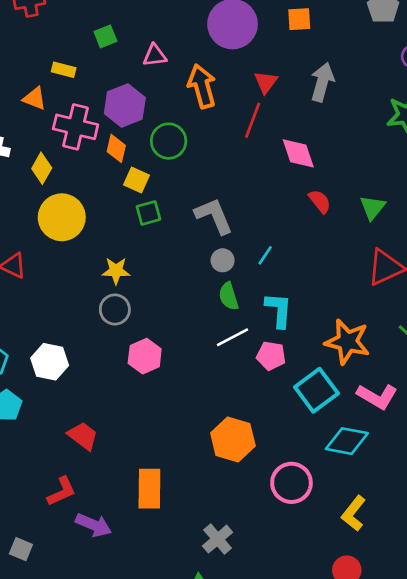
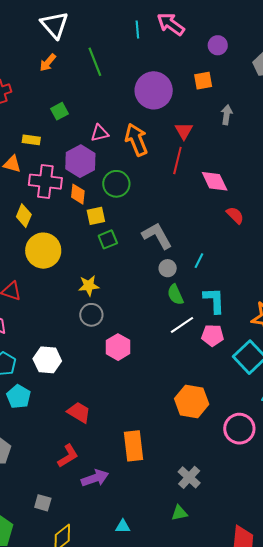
pink triangle: (155, 55) -> (100, 133), moved
gray arrow: (322, 82) -> (227, 115), moved, size x0.7
yellow square: (137, 180) -> (96, 216), turned -30
purple arrow: (94, 525) -> (95, 478), turned -36

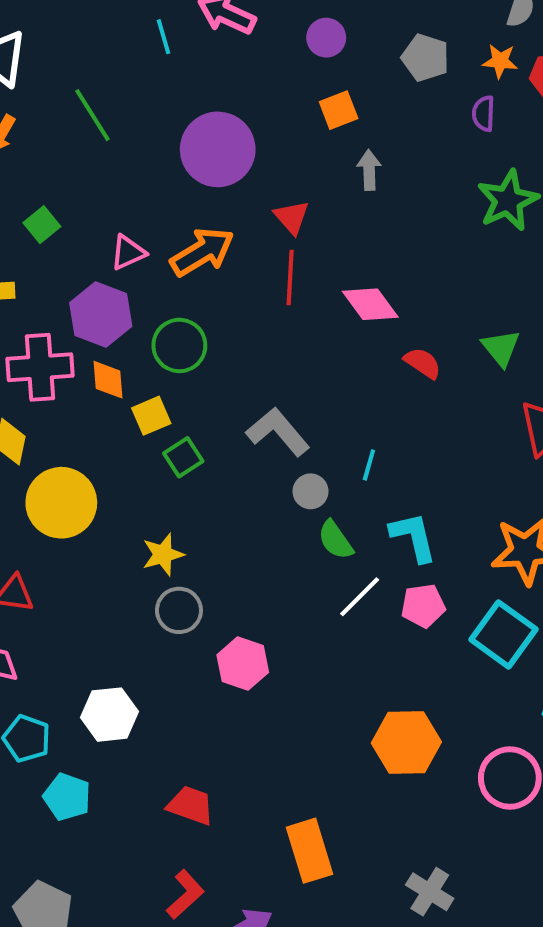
orange square: (203, 81) -> (339, 110), moved
orange arrow: (136, 140) -> (202, 252), turned 92

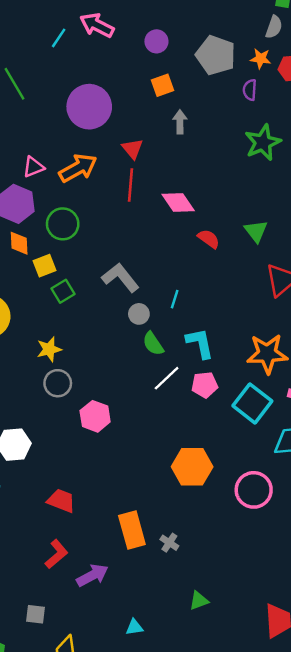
cyan line: (164, 37) -> (59, 38), turned 48
gray pentagon: (425, 58) -> (216, 55), size x1.4
gray cross: (430, 892) -> (169, 543), moved, size x0.7

